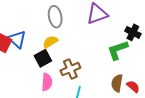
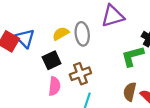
gray ellipse: (55, 17) -> (82, 34), moved
yellow semicircle: (50, 42) -> (61, 34), moved

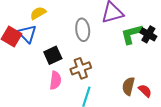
yellow semicircle: (61, 34) -> (38, 13), moved
green L-shape: (132, 56) -> (132, 34), moved

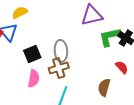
gray ellipse: (83, 30) -> (61, 51), moved
red semicircle: (145, 91) -> (122, 67), moved

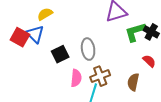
brown cross: (59, 68) -> (100, 76), moved
pink semicircle: (34, 78) -> (76, 78), moved

